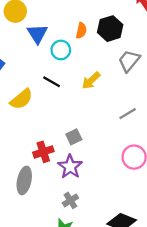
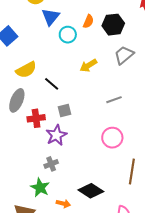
black line: (52, 82) -> (52, 84), moved
gray ellipse: (24, 180) -> (17, 100), moved

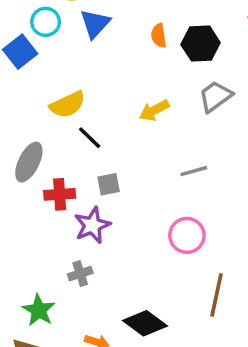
orange semicircle: (88, 21) -> (159, 36), turned 144
cyan circle: (68, 35) -> (46, 22), moved
yellow semicircle: (26, 70) -> (68, 105), moved
green star: (40, 188) -> (39, 310), moved

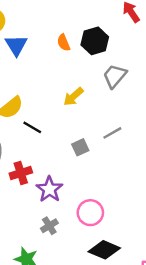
gray square: (109, 184) -> (80, 147), moved
pink circle: (187, 235) -> (90, 213), moved

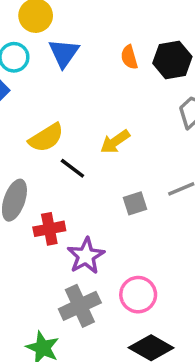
yellow arrow: (73, 97) -> (115, 142), moved
gray cross: (49, 226) -> (80, 306), size x1.6

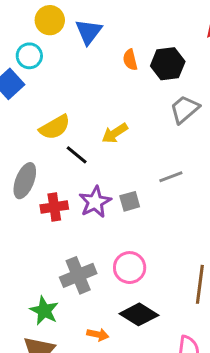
blue triangle: (64, 53) -> (89, 32), moved
gray square: (135, 203) -> (130, 201), moved
purple star: (86, 256) -> (95, 202), moved

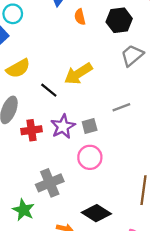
orange semicircle: (130, 60) -> (80, 17), moved
yellow semicircle: (55, 127) -> (18, 68), moved
yellow arrow: (115, 133) -> (78, 74), size x1.4
pink circle: (130, 268) -> (90, 157), moved

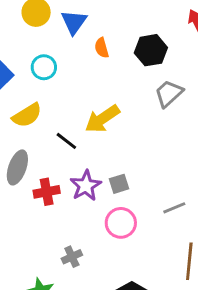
cyan circle: (13, 14) -> (44, 67), moved
gray line: (121, 107) -> (174, 208), moved
gray cross: (50, 183) -> (72, 257), size x0.6

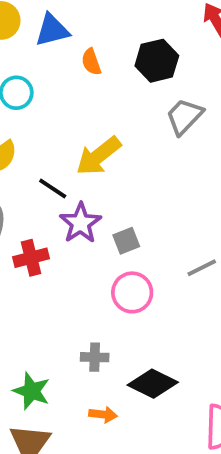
blue triangle: (74, 22) -> (52, 30), turned 44
purple star: (86, 186) -> (80, 223), moved
gray cross: (72, 257) -> (95, 357), moved, turned 30

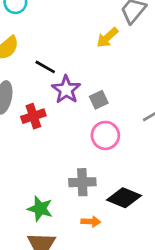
yellow arrow: (99, 156) -> (107, 37), moved, size x0.7
gray cross: (95, 357) -> (82, 182), size x1.4

